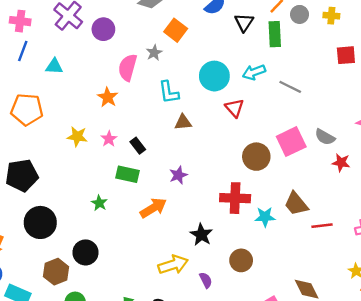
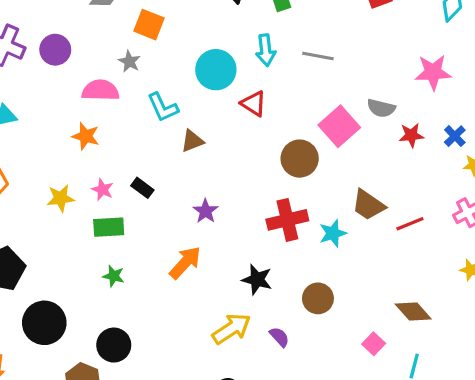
pink semicircle: (128, 67) -> (101, 90), turned 92
cyan arrow: (254, 72) -> (266, 50), turned -60
green rectangle: (127, 174) -> (109, 227), moved

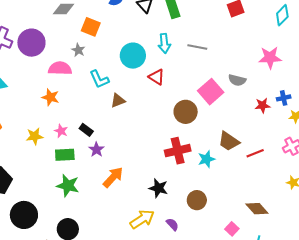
purple circle: (55, 50) -> (31, 43), size x1.4
red star: (411, 135) -> (263, 105), moved
blue cross: (455, 136) -> (284, 98), turned 32
purple star: (206, 211) -> (96, 150), moved
green star: (114, 276) -> (68, 186), size x1.6

